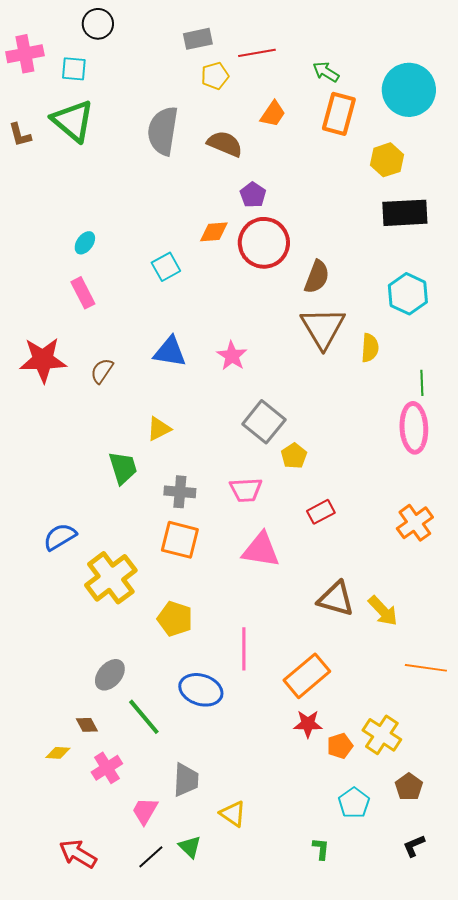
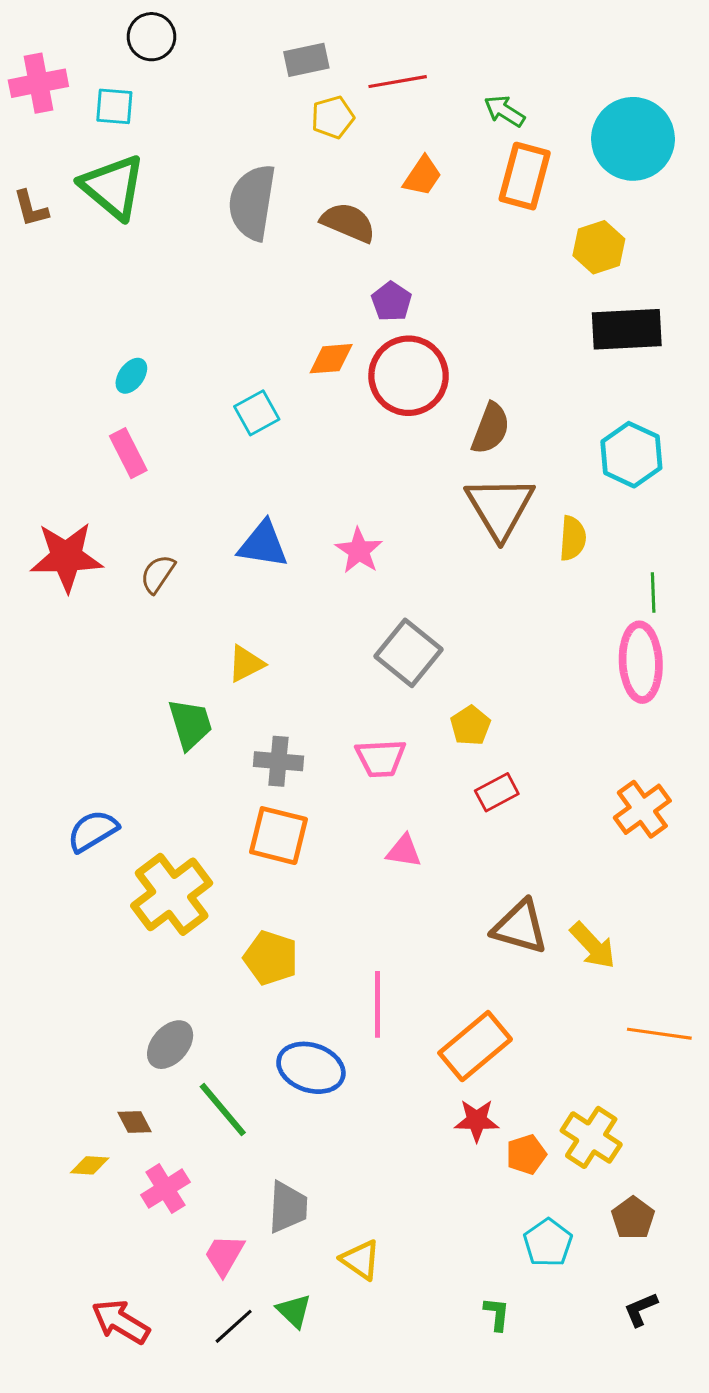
yellow pentagon: (294, 456) -> (470, 726), moved
pink triangle: (261, 550) -> (404, 851), size x0.6

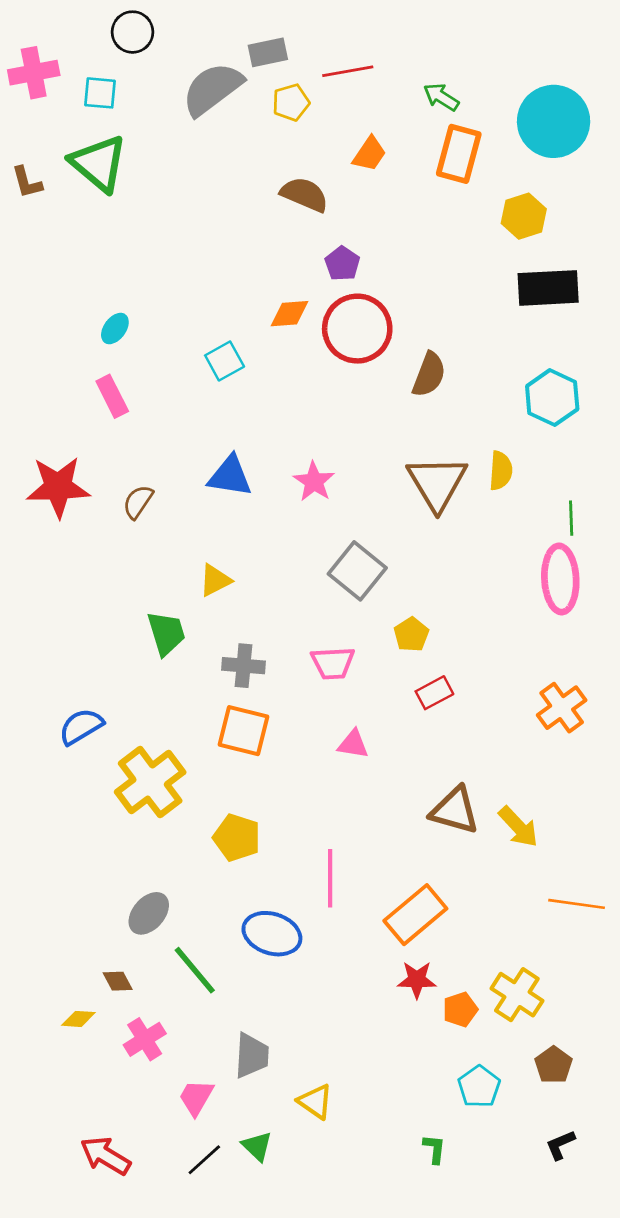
gray semicircle: (252, 202) -> (212, 89), moved, turned 44
brown triangle: (500, 507) -> (437, 483), moved

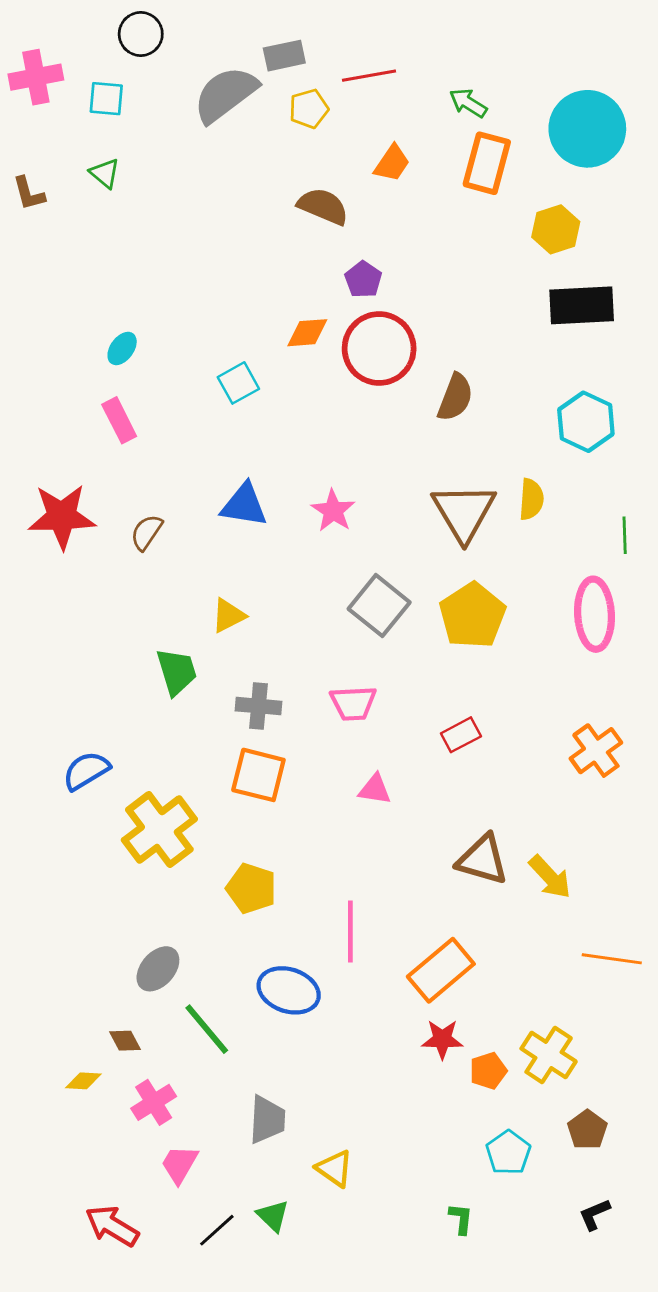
green triangle: (99, 163) -> (105, 173), size x0.5
green line: (571, 518) -> (625, 535), moved
yellow pentagon: (411, 634) -> (472, 616), moved, size x1.8
pink trapezoid: (196, 1097) -> (179, 1164), moved

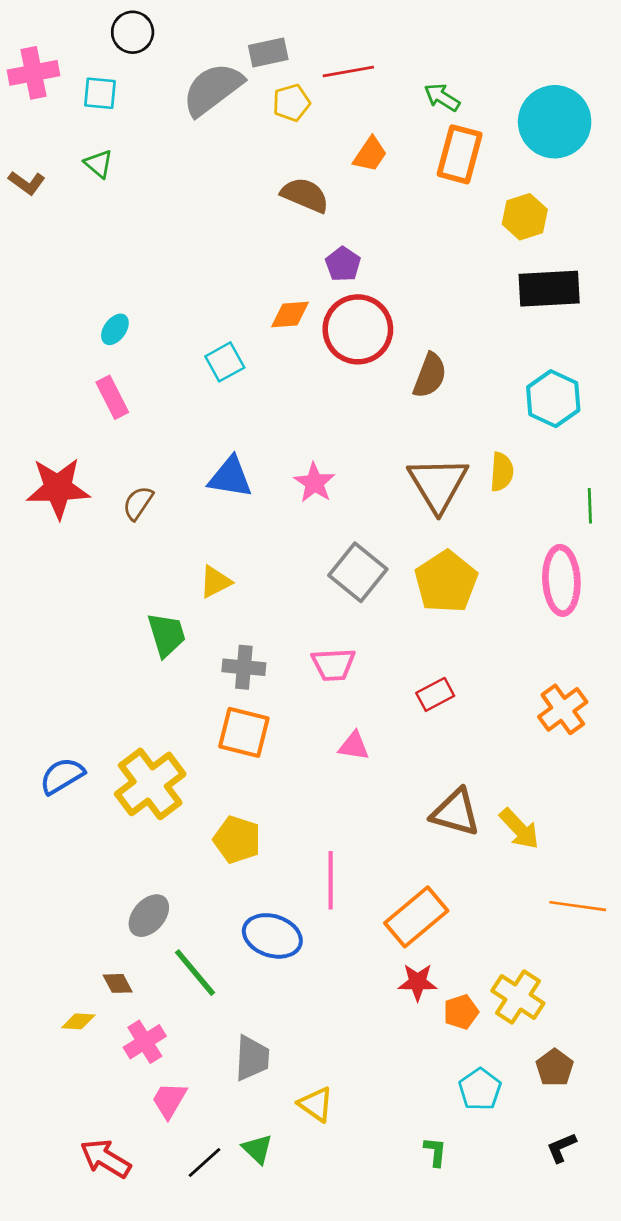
brown L-shape: (29, 193) -> (27, 183), turned -39
blue semicircle: (86, 771) -> (62, 776), moved

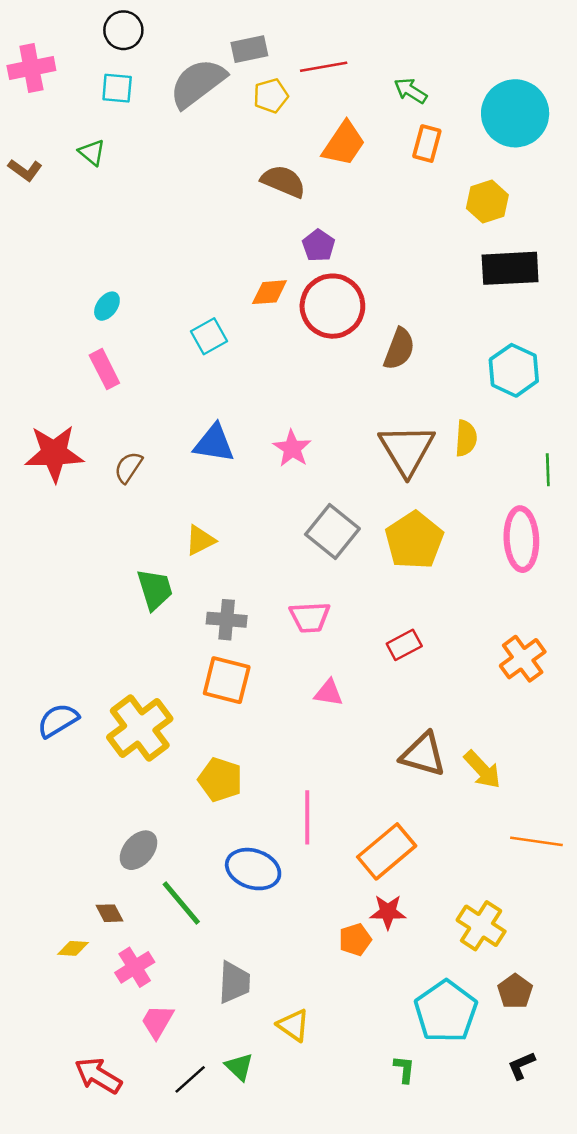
cyan square: (100, 93) -> (117, 88), moved
orange trapezoid: (370, 154) -> (344, 144), size x1.4
orange rectangle: (460, 154) -> (427, 144), size x0.7
orange pentagon: (461, 1012) -> (355, 940), moved
cyan pentagon: (480, 1089) -> (446, 1011), size x1.6

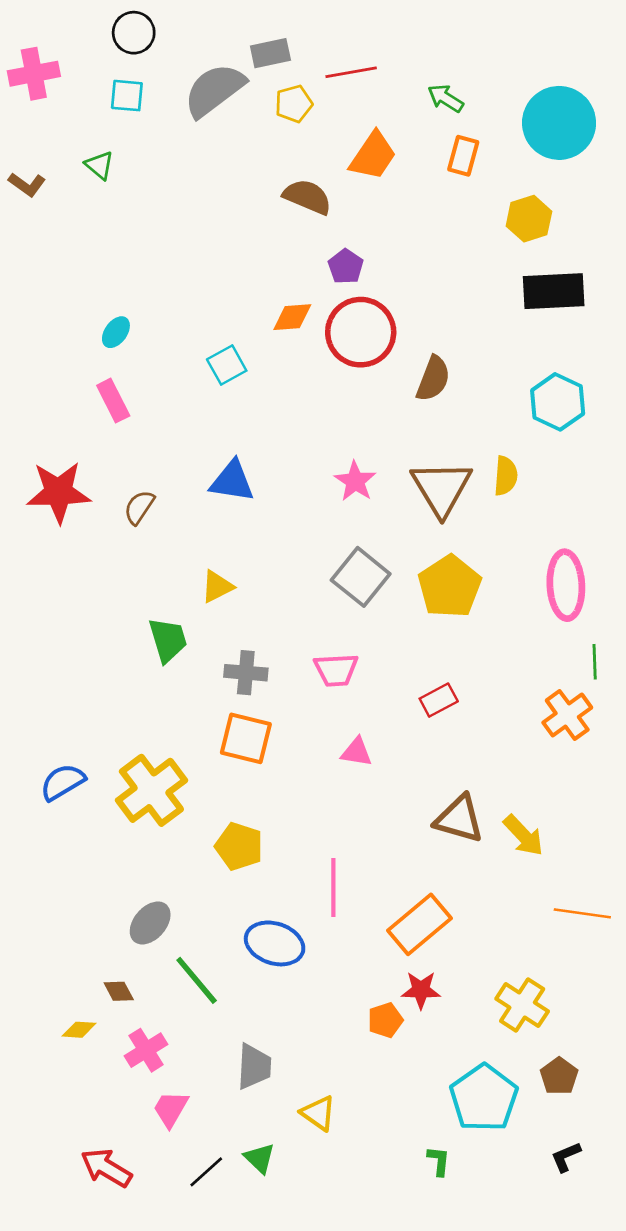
pink star: (292, 448) -> (355, 481), moved
green line: (548, 470) -> (595, 662), moved

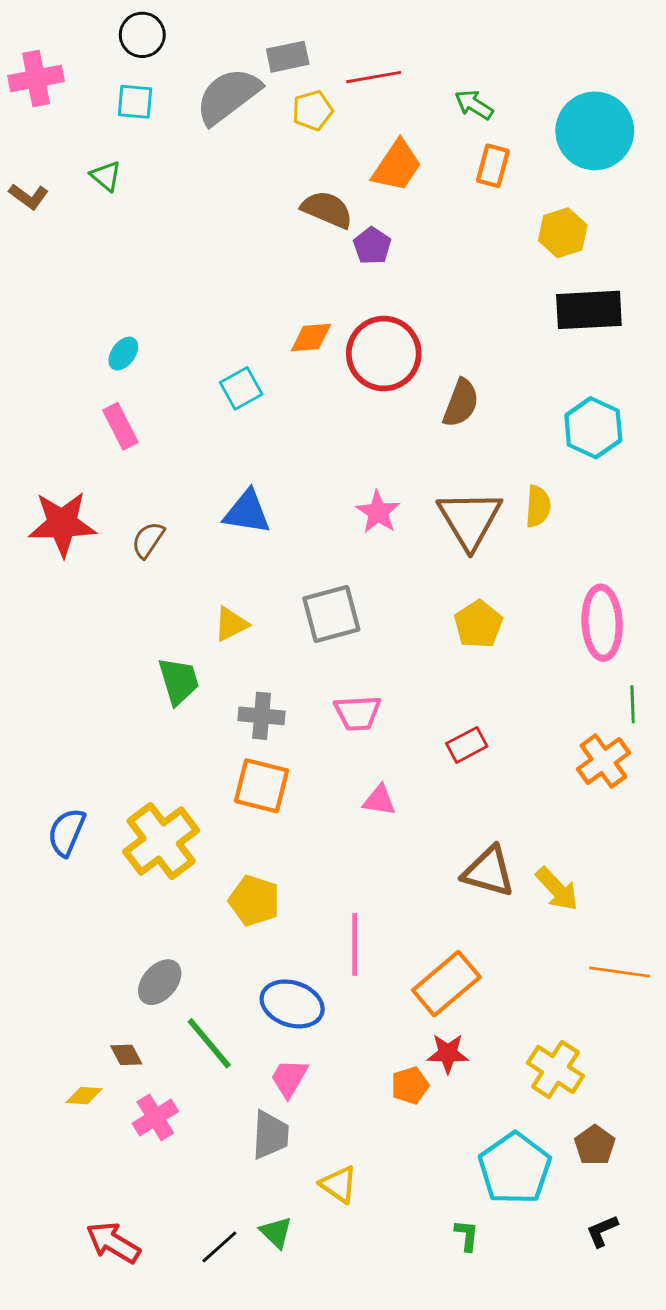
purple pentagon: (346, 267) -> (372, 246), moved
gray square: (361, 577) -> (331, 614), moved, turned 36
yellow pentagon: (450, 587) -> (478, 624), size x0.7
blue semicircle: (63, 782) -> (67, 832), turned -36
pink trapezoid: (171, 1109) -> (289, 1078), moved

